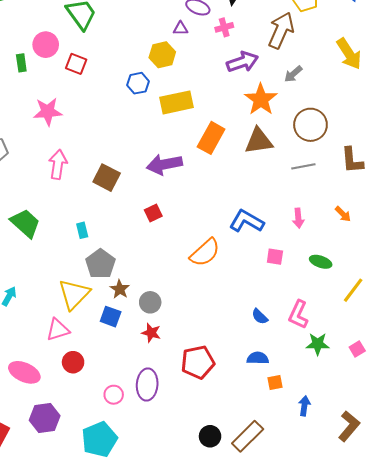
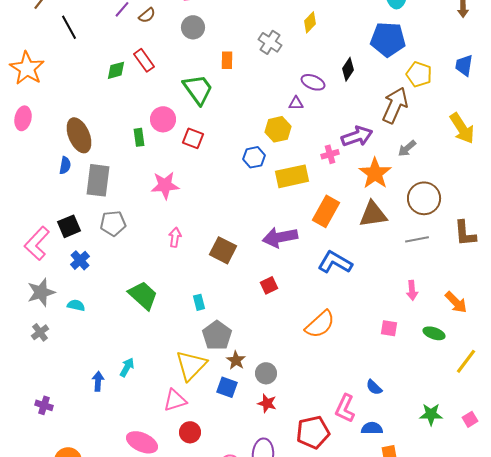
pink cross: (224, 27) -> (330, 154), moved
pink arrow: (58, 164) -> (175, 237), size x0.7
orange arrow: (343, 214) -> (456, 302), moved, size x1.4
blue L-shape: (247, 221) -> (335, 262), moved
pink L-shape: (298, 315) -> (345, 408), moved

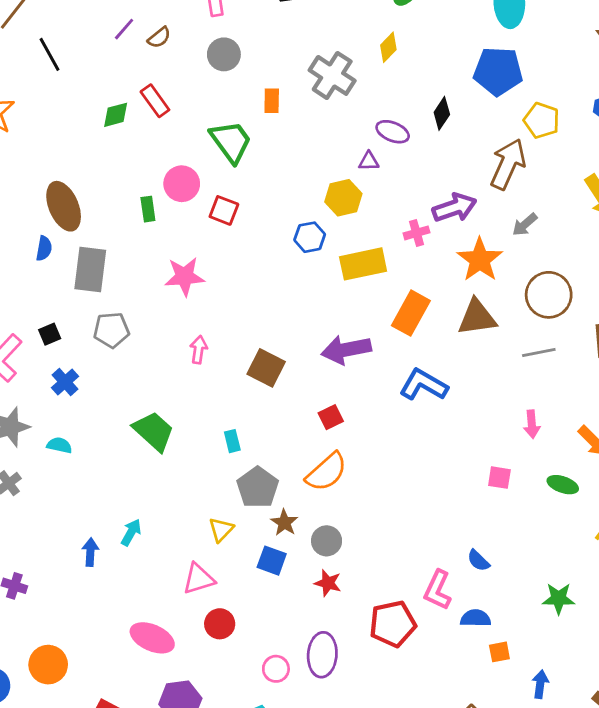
gray cross: (270, 42) -> (332, 75), size x1.4
black square: (69, 226) -> (50, 334), size x0.7
orange semicircle: (320, 324) -> (327, 472), moved
yellow triangle: (191, 365) -> (221, 530), size x0.6

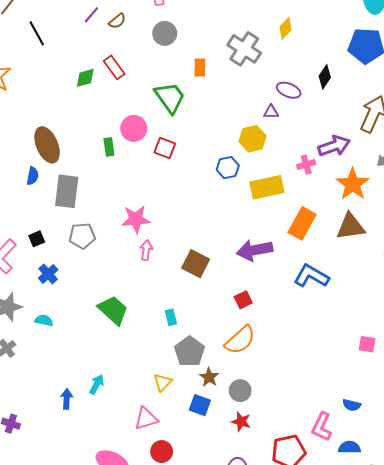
pink star: (185, 277) -> (136, 219), moved
blue semicircle: (478, 561) -> (352, 405), turned -30

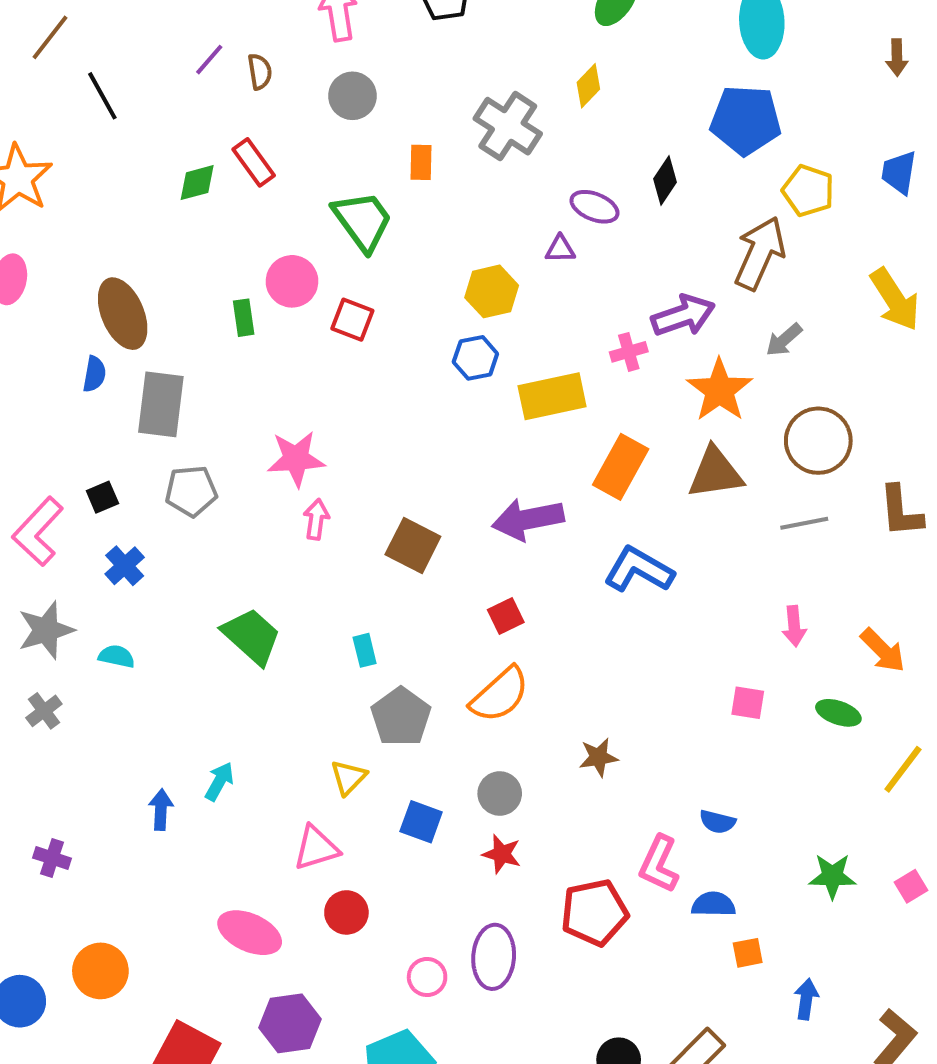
brown semicircle: (117, 21) -> (260, 72), turned -60
yellow hexagon: (252, 139) -> (492, 291), moved
brown star: (209, 377) -> (598, 757), moved, turned 30

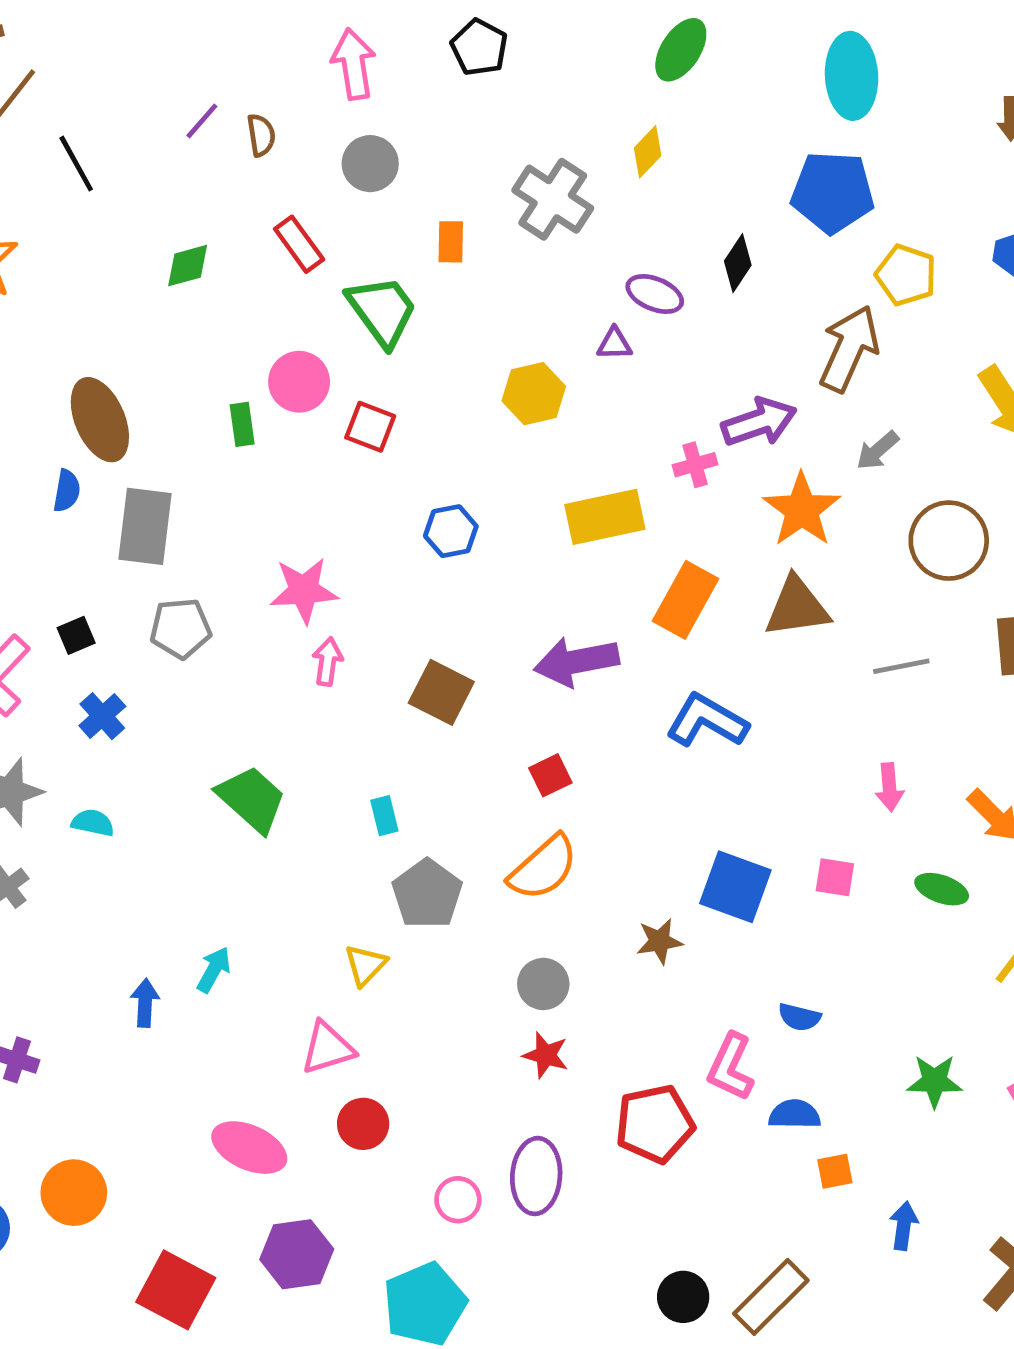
red rectangle: (254, 162) -> (299, 244), moved
blue hexagon: (475, 358) -> (451, 531), moved
brown circle: (818, 441) -> (949, 541), moved
blue square: (421, 822) -> (735, 887), moved, size x1.4

